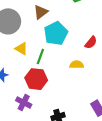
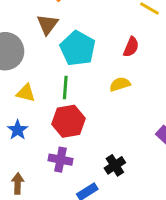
yellow triangle: (21, 49) -> (26, 93), moved

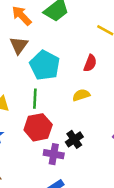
purple cross: (60, 160) -> (54, 154), moved
black cross: (115, 165) -> (74, 139), moved

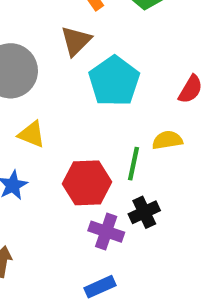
green line: (35, 99) -> (134, 164), moved

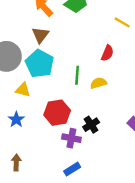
cyan pentagon: (114, 81) -> (40, 64), moved
green line: (134, 164) -> (77, 75), moved

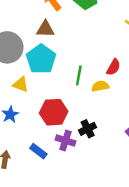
brown triangle: (40, 35) -> (45, 29), turned 48
red semicircle: (107, 53) -> (113, 67), moved
blue rectangle: (72, 169) -> (38, 151), moved, turned 63

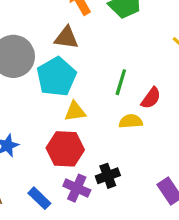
green line: (79, 76) -> (121, 82), moved
yellow triangle: (21, 84) -> (75, 111), moved, turned -35

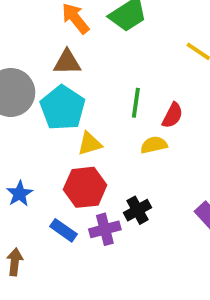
purple cross: (77, 188) -> (105, 229), turned -30
blue rectangle: (39, 198) -> (63, 230), moved

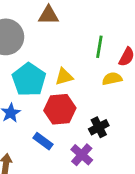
cyan pentagon: (63, 108) -> (29, 80), moved
purple cross: (105, 229) -> (82, 155), moved, turned -35

